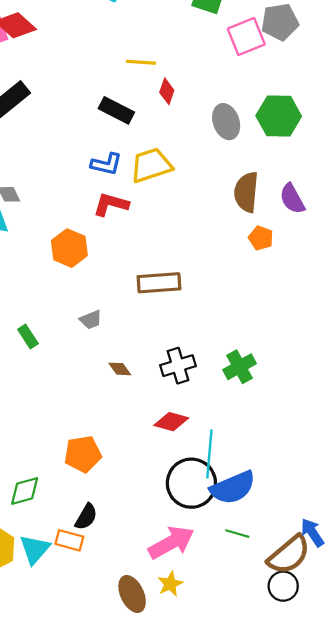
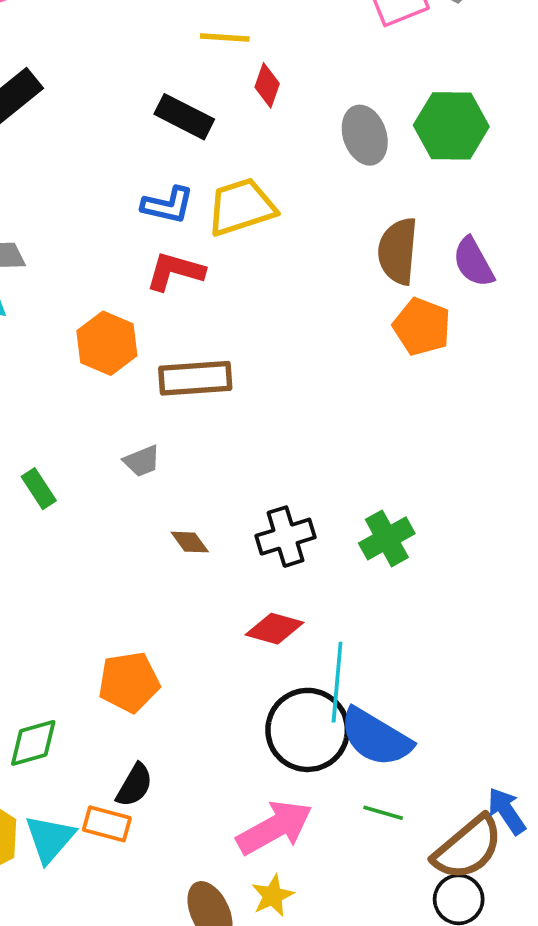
orange pentagon: (261, 238) -> (422, 327), size x1.4
brown rectangle: (159, 283) -> (195, 378), moved
blue semicircle: (233, 488) -> (376, 737), turned 54

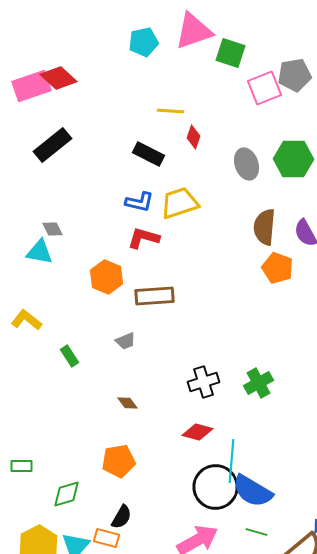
brown diamond: (190, 542) -> (128, 403), moved

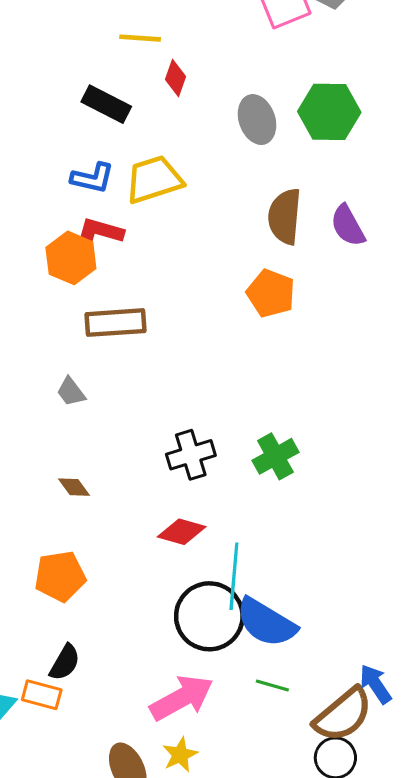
orange pentagon: (278, 268) -> (271, 293), moved
orange hexagon: (106, 277) -> (71, 258), moved
gray trapezoid: (126, 341) -> (71, 392), turned 75

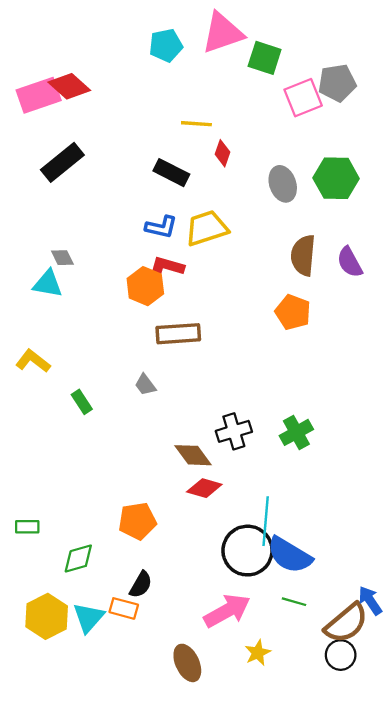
brown diamond: (74, 487) -> (193, 455), moved, size x1.6
red diamond: (182, 532) -> (204, 488), moved
yellow star: (180, 755) -> (258, 653), moved

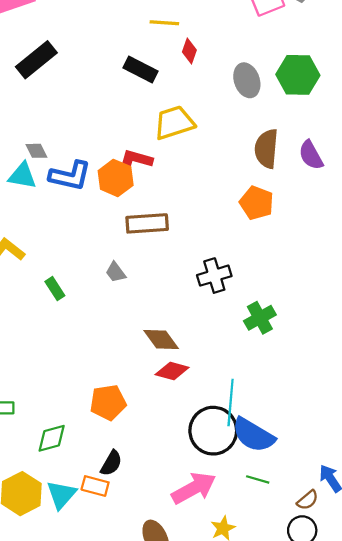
blue L-shape: (161, 227) -> (70, 176), moved, size x1.4
black cross: (234, 431) -> (214, 276), moved
brown semicircle: (346, 623) -> (308, 500), size x0.5

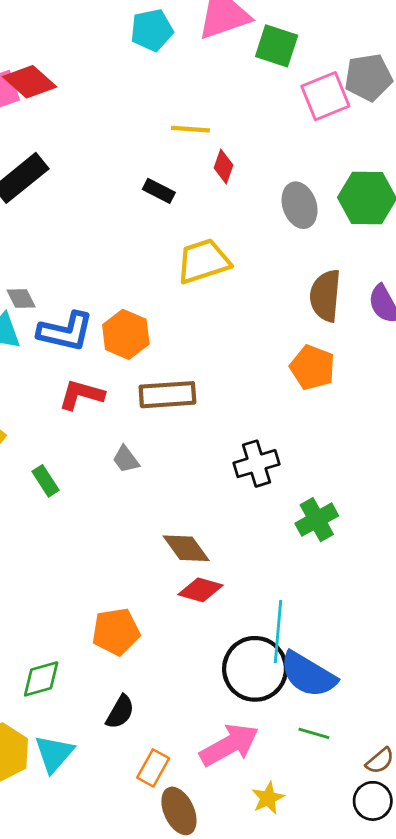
black rectangle: (141, 69) -> (159, 191), size x0.7
red L-shape: (135, 161) -> (81, 395), moved
orange rectangle: (95, 486) -> (153, 768), moved, turned -76

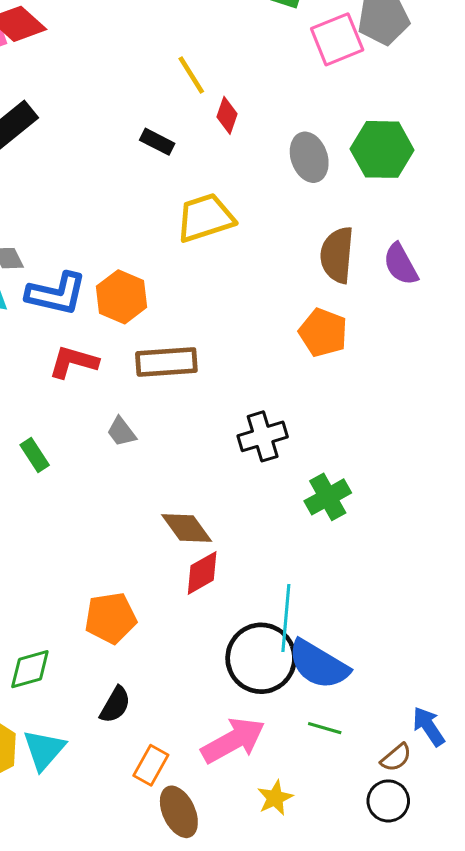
yellow line: (190, 129) -> (191, 75), turned 54
red diamond: (200, 590) -> (202, 573), turned -45

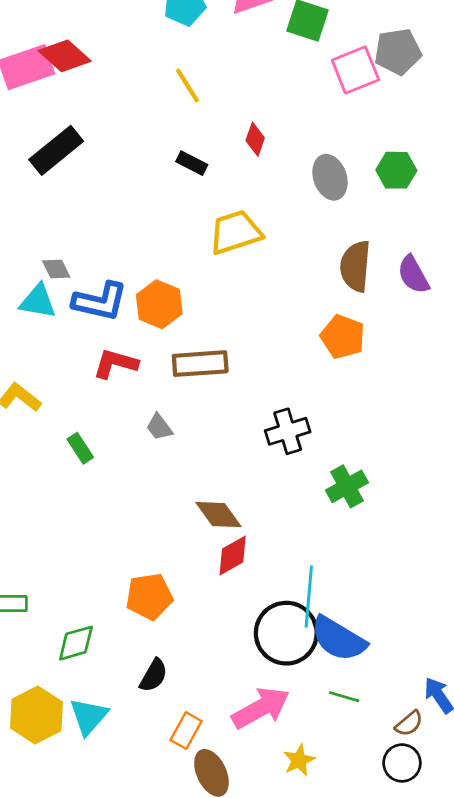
yellow line: (191, 75) -> (187, 86), moved
green hexagon: (382, 149) -> (396, 170), size x0.7

